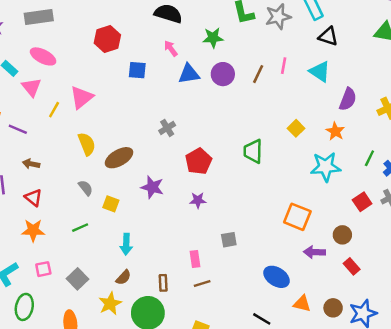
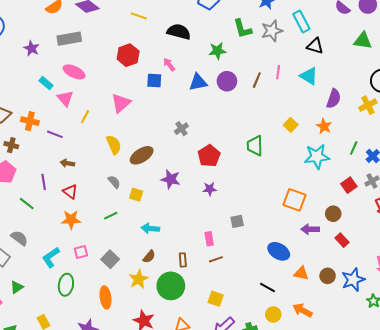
pink arrow: (171, 48) -> (169, 64), moved
pink triangle: (81, 97) -> (121, 103), moved
cyan arrow: (126, 244) -> (150, 228), turned 96

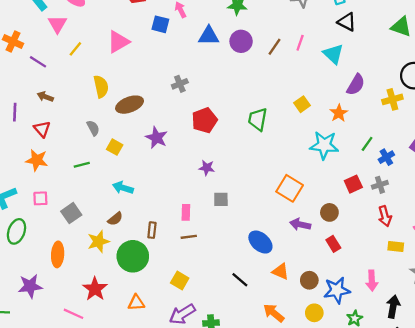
purple star: (210, 189) -> (207, 168), moved
yellow circle: (273, 314) -> (314, 313), moved

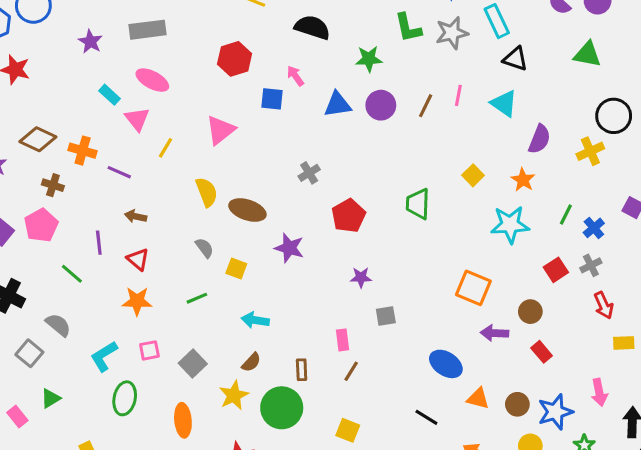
brown ellipse: (130, 105) -> (247, 210), turned 48
brown line: (189, 237) -> (351, 371), turned -42

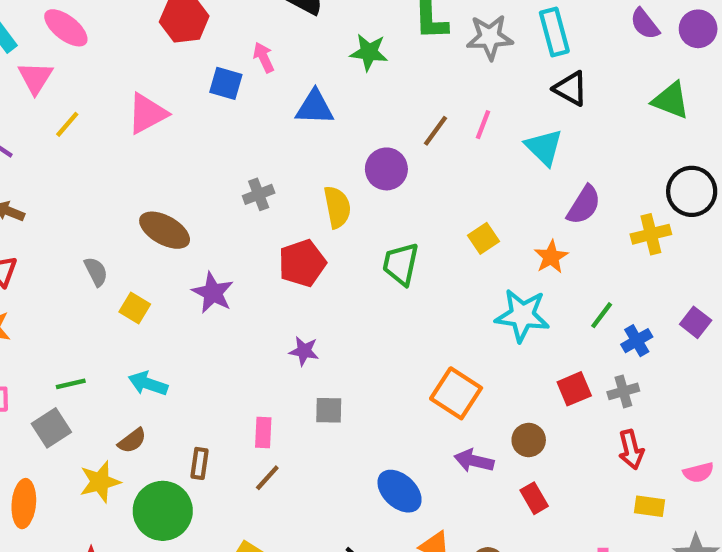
purple circle: (381, 105) -> (386, 169), moved
yellow semicircle: (207, 192) -> (337, 207), moved
green line: (197, 298) -> (71, 384), moved

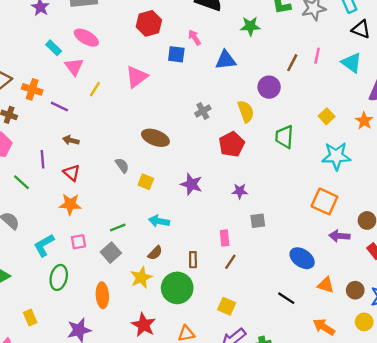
purple star: (213, 293) -> (191, 184), moved
cyan star: (522, 315) -> (336, 156), moved

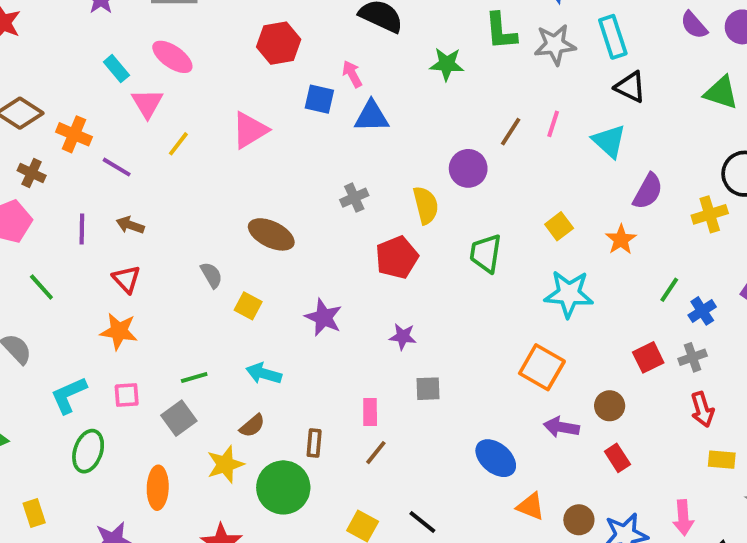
blue triangle: (226, 60) -> (371, 116), moved
purple line: (42, 159) -> (82, 229), moved
black line: (286, 298) -> (422, 522), moved

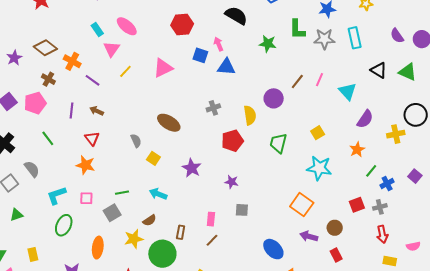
black triangle: (630, 87) -> (379, 70), moved
orange star: (621, 240) -> (357, 150), moved

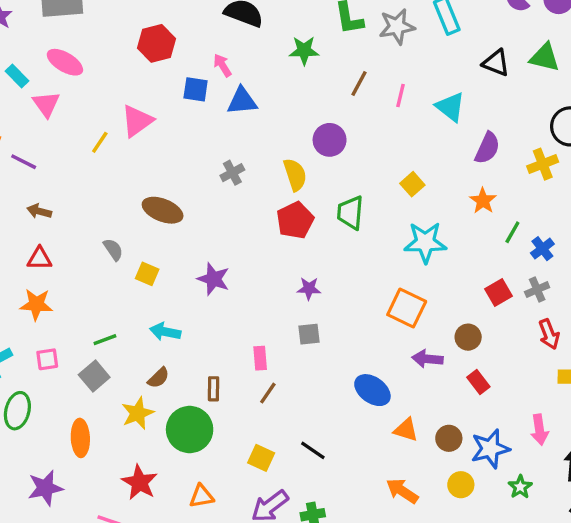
yellow line: (125, 71) -> (100, 142), moved
brown line: (297, 82) -> (359, 84), moved
red triangle: (92, 139) -> (40, 259), turned -42
red pentagon: (232, 141) -> (295, 220), moved
purple star: (232, 182) -> (309, 289), moved

